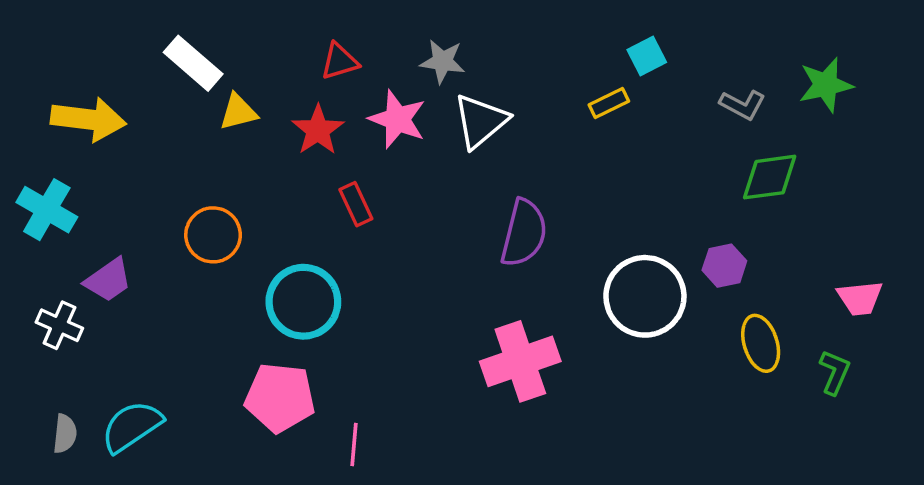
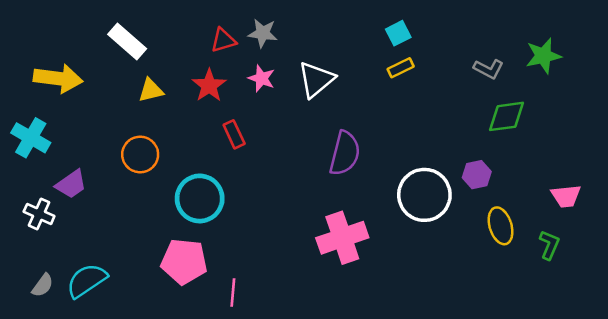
cyan square: (647, 56) -> (398, 33), moved
gray star: (443, 61) -> (263, 33), moved
yellow triangle: (238, 112) -> (151, 90), moved
pink star: (397, 119) -> (261, 78), size x0.7
gray semicircle: (65, 434) -> (43, 285), turned 30

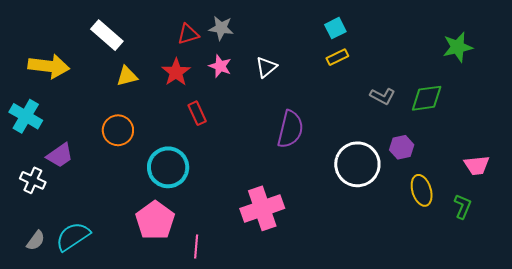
gray L-shape: (489, 69) -> (383, 96), moved
white triangle: (316, 80) -> (266, 67), size x0.7
pink cross: (342, 238) -> (262, 208), moved
pink pentagon: (184, 262) -> (155, 220), turned 30

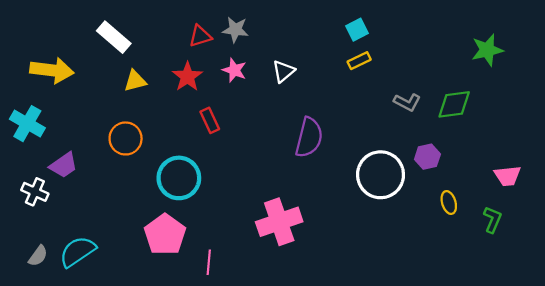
yellow ellipse: (422, 190) -> (449, 203), size x0.7

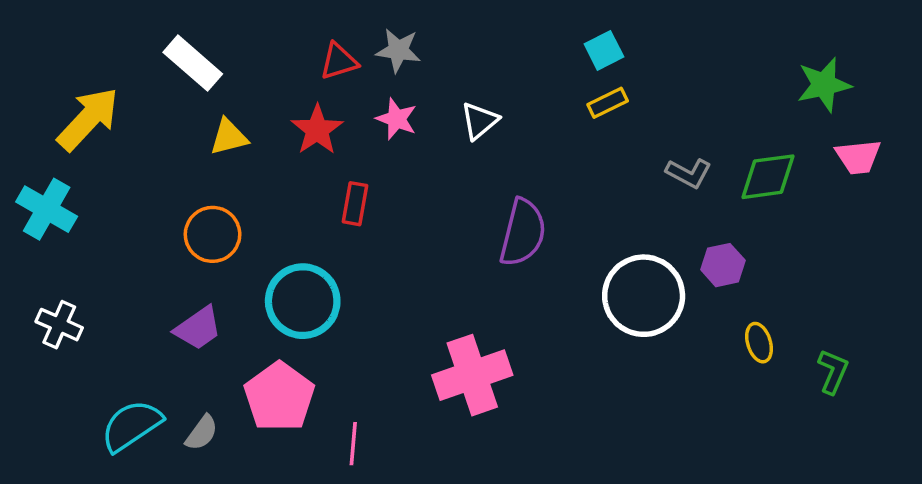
yellow arrow: (52, 70) -> (88, 119), turned -54
red rectangle: (210, 120) -> (355, 204), turned 35
purple trapezoid: (64, 165) -> (198, 328), moved
pink trapezoid: (507, 176) -> (858, 157), moved
gray semicircle: (38, 256) -> (202, 433), moved

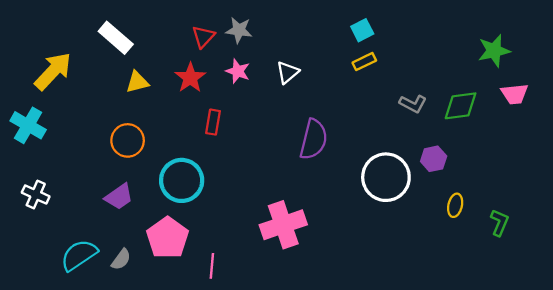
red triangle: (339, 61) -> (203, 37), turned -30
yellow ellipse: (759, 343) -> (455, 205), turned 30

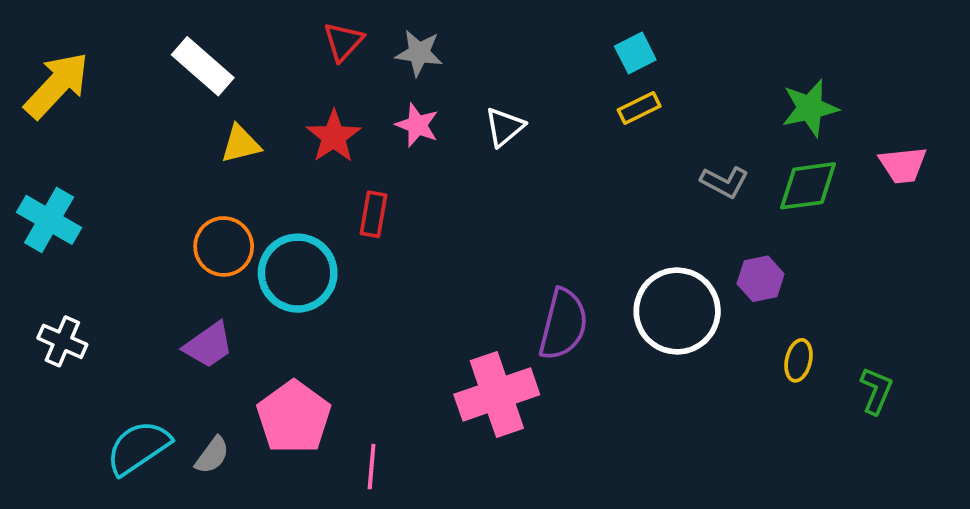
red triangle: (203, 37) -> (343, 42), moved
green star: (494, 51) -> (810, 108), moved
yellow arrow: (53, 71) -> (57, 85), moved
purple semicircle: (314, 139) -> (563, 324), moved
cyan circle: (182, 180) -> (298, 273), moved

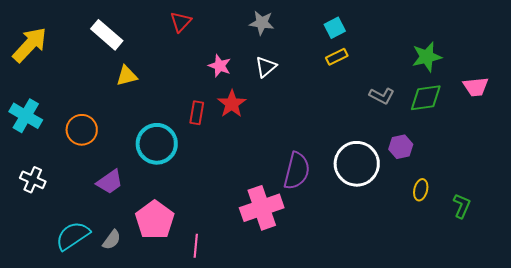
gray star: (419, 53) -> (262, 23), moved
red star: (334, 136) -> (232, 104), moved
orange circle: (224, 246) -> (82, 130), moved

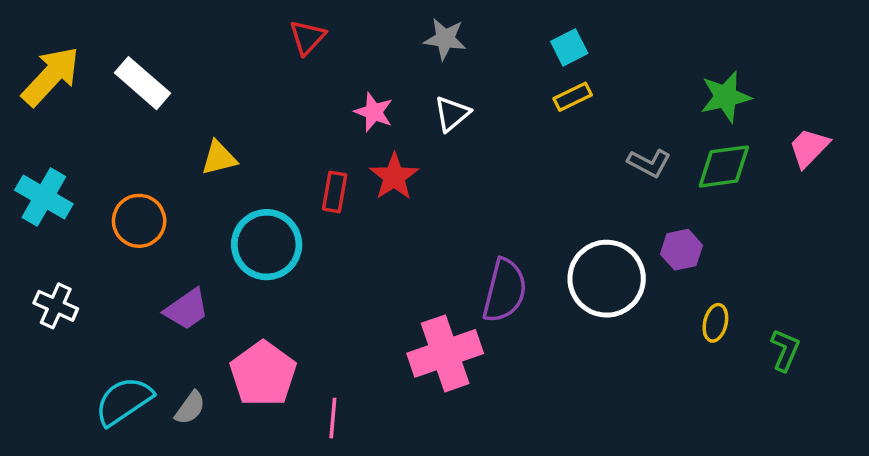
white rectangle: (107, 35) -> (142, 83), moved
yellow triangle: (127, 76) -> (219, 158), moved
pink trapezoid: (476, 87) -> (809, 148), turned 140

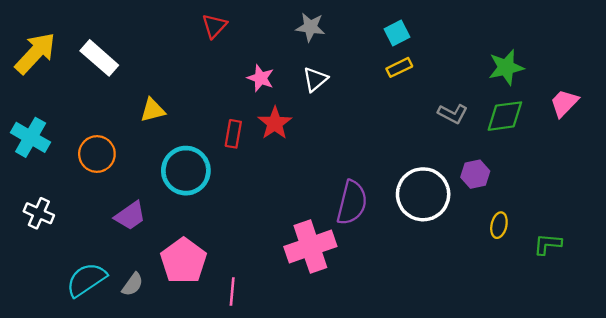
green L-shape: (785, 350) -> (548, 244), turned -108

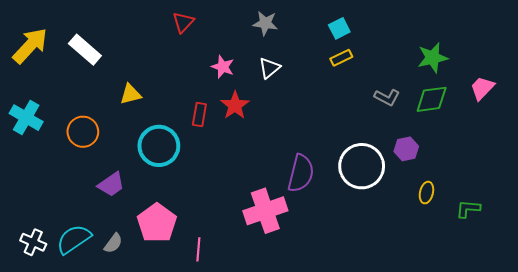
white cross: (39, 213) -> (33, 242), moved

